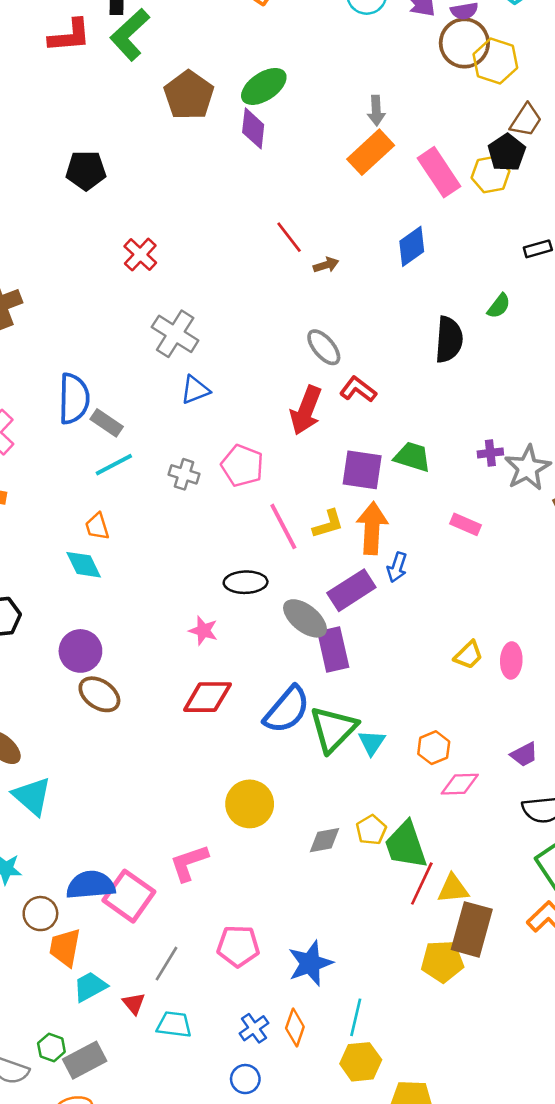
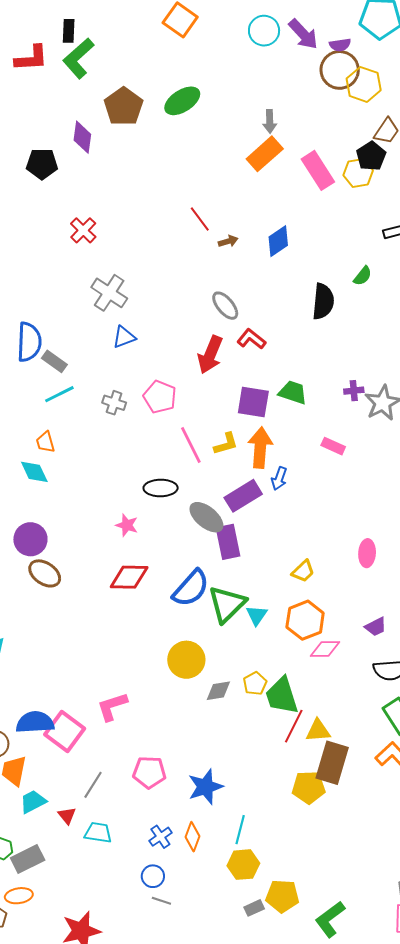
purple diamond: (253, 128) -> (82, 137), moved
blue diamond: (412, 246) -> (278, 241), moved
yellow trapezoid: (468, 655) -> (303, 571), moved
orange hexagon: (434, 748) -> (305, 620), size x1.5
yellow circle: (250, 804) -> (186, 660), moved

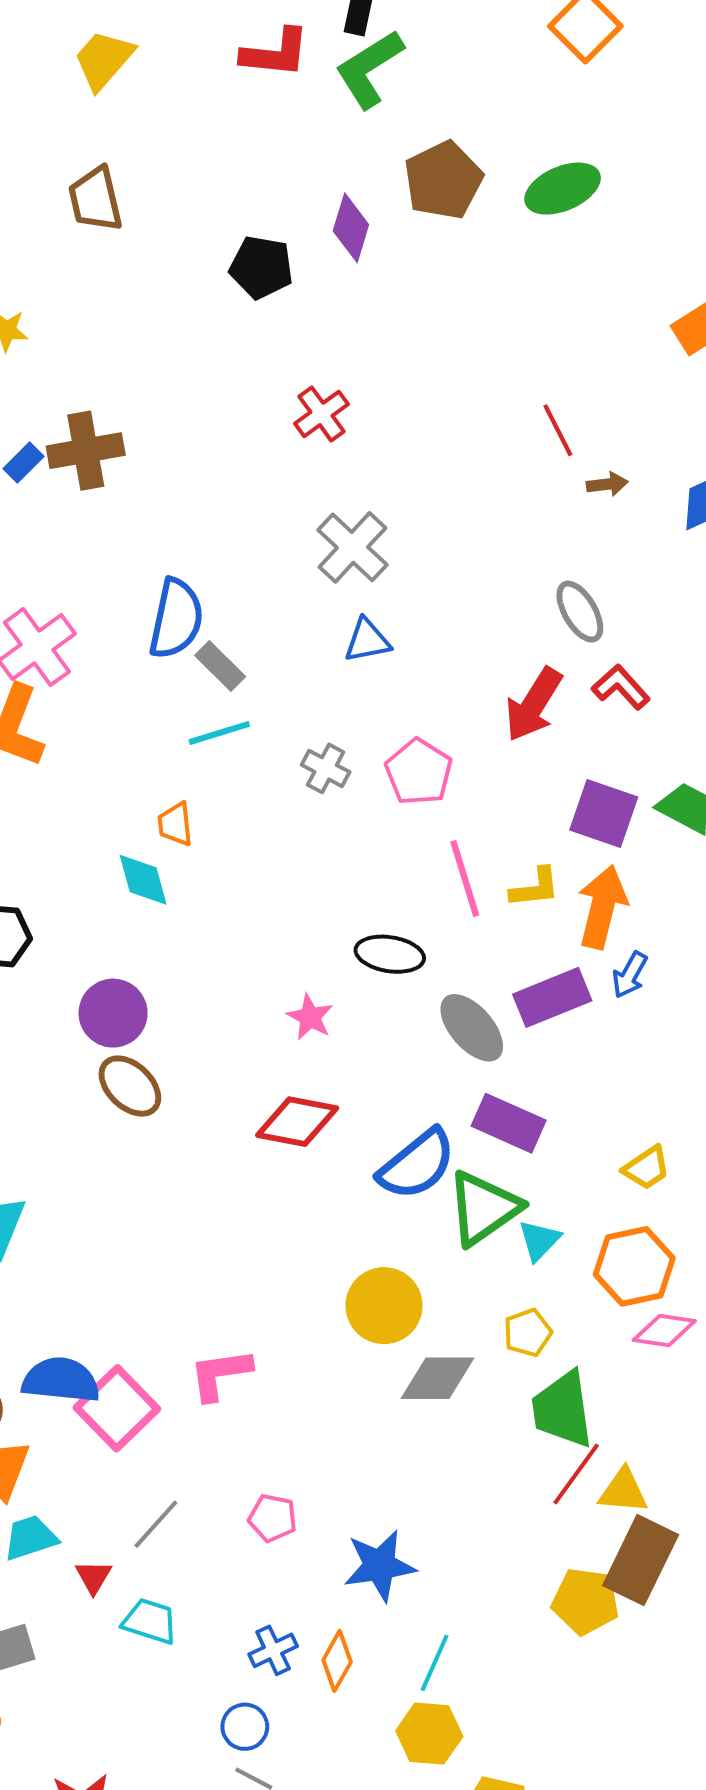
purple rectangle: (228, 542) -> (509, 1123), moved, turned -64
yellow pentagon: (255, 683) -> (528, 1333), moved
gray diamond: (218, 691) -> (438, 1378), size x1.4
pink pentagon: (149, 772) -> (273, 1518), size x0.7

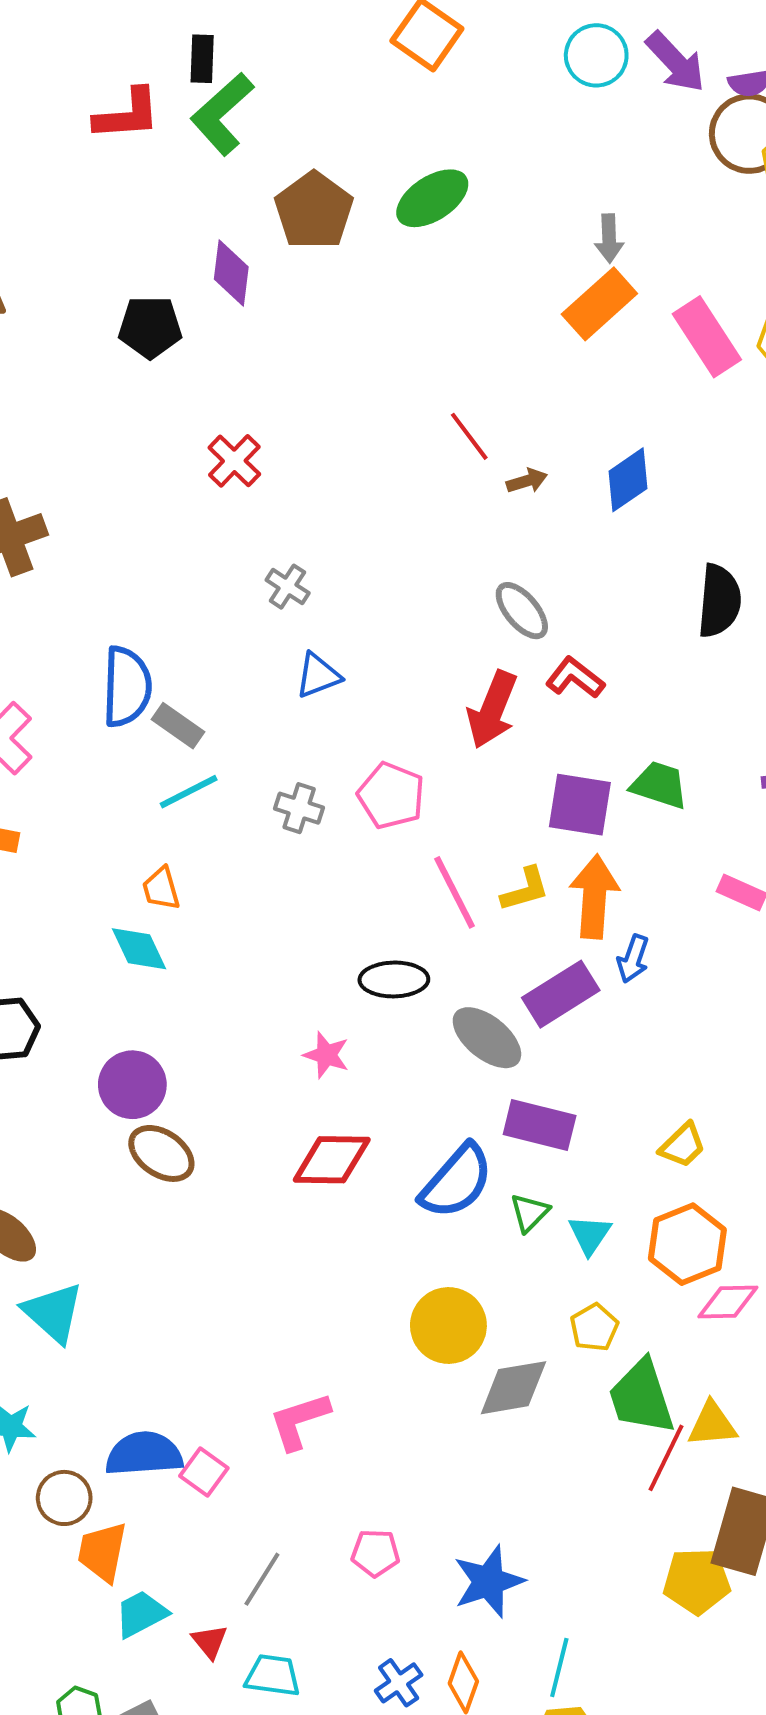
gray cross: (352, 547) -> (288, 587), size x0.6
green triangle: (484, 1208) -> (530, 1213), size x0.5
pink square: (117, 1408) -> (204, 1472), size x0.6
yellow triangle: (623, 1491) -> (712, 1424), moved

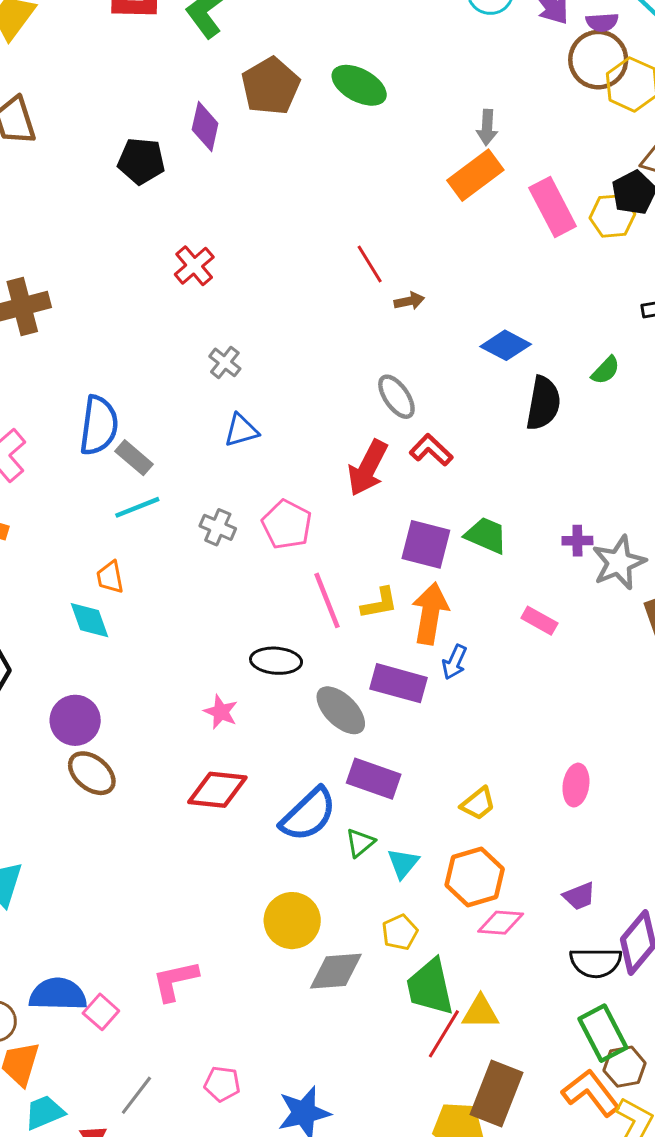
green ellipse: (432, 198) -> (359, 85), turned 56
blue diamond: (628, 480) -> (506, 345), moved, turned 57
purple rectangle: (561, 994) -> (398, 683), turned 42

